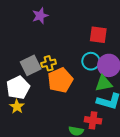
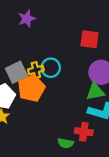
cyan circle: (91, 61) -> (51, 68), moved
orange pentagon: (60, 80) -> (31, 88), moved

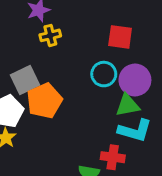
cyan circle: (51, 68) -> (104, 74), moved
yellow cross: (36, 70) -> (50, 35), moved

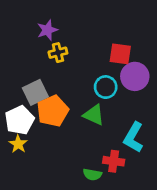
purple circle: (135, 80) -> (135, 76), moved
green triangle: (128, 105) -> (94, 115), moved, turned 35
cyan L-shape: (135, 130) -> (133, 137), turned 104

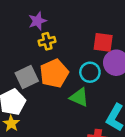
orange pentagon: (53, 111) -> (54, 73), moved

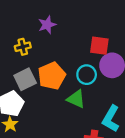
purple star: (37, 21) -> (47, 25), moved
yellow cross: (47, 41) -> (23, 47), moved

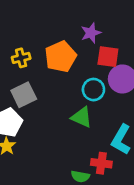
purple star: (47, 25) -> (91, 33), moved
orange pentagon: (52, 76) -> (61, 57), moved

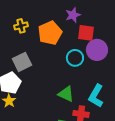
yellow cross: (21, 58) -> (21, 26), moved
green triangle: (82, 117) -> (66, 94), moved

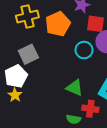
yellow cross: (21, 26) -> (27, 16), size x1.5

